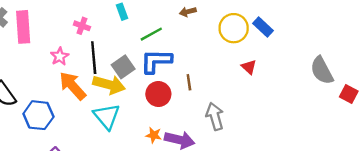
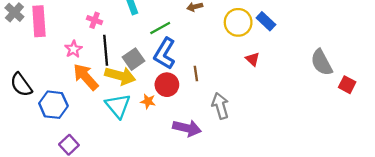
blue L-shape: (156, 61) -> (165, 54), turned -60
orange star: (154, 135) -> (148, 101), moved

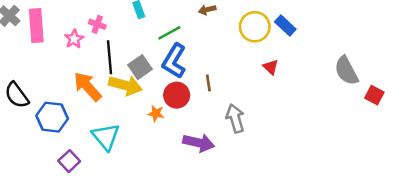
pink star: (73, 49) -> (74, 39), moved
cyan triangle: (118, 106) -> (106, 137), moved

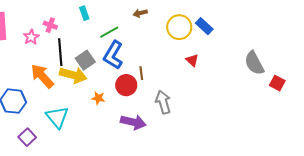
red circle: (177, 95) -> (126, 85), moved

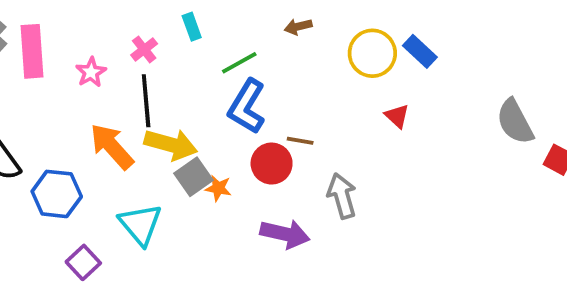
pink cross: (50, 25) -> (144, 49), moved, turned 32
gray square: (85, 60) -> (194, 177), moved
brown line: (141, 73) -> (300, 141), turned -72

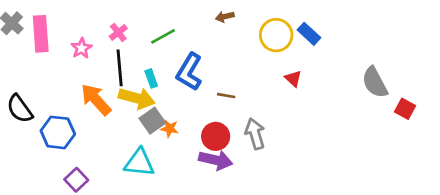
cyan rectangle: (192, 27) -> (151, 78), moved
green line: (239, 63) -> (163, 36), moved
red circle: (272, 164) -> (216, 136), moved
cyan triangle: (140, 224) -> (139, 163), moved, turned -44

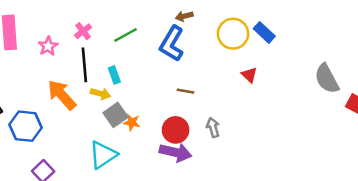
blue L-shape: (189, 72) -> (172, 44), moved
yellow arrow: (137, 98) -> (101, 94), size x0.6
gray arrow: (255, 134) -> (213, 127), size x0.7
cyan triangle: (139, 163) -> (103, 155), turned -40

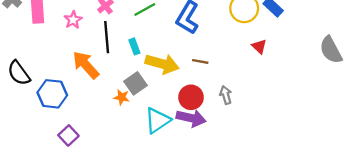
yellow arrow: (101, 94) -> (162, 64), moved, size x1.8
orange star: (132, 122) -> (122, 97), moved
cyan triangle: (103, 155) -> (157, 120), moved

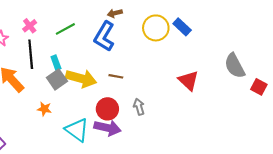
red triangle: (259, 46) -> (188, 81), moved, size x1.5
gray square: (136, 83) -> (57, 79), moved
cyan triangle: (157, 120) -> (77, 130), turned -50

